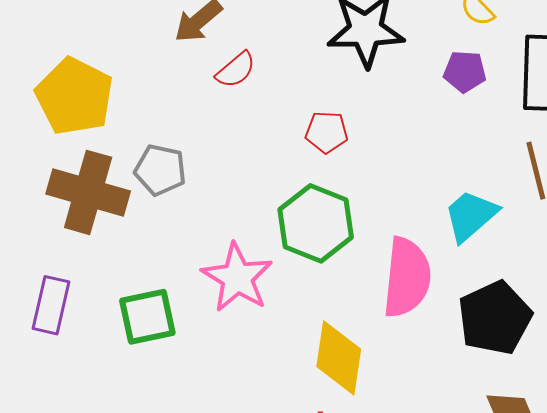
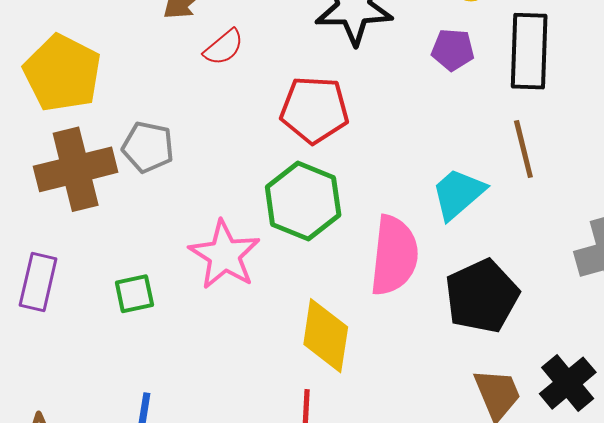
red pentagon: (327, 132) -> (314, 110), size x1.6
brown cross: (88, 192) -> (76, 169), turned -30
green square: (147, 317) -> (134, 294), size x0.7

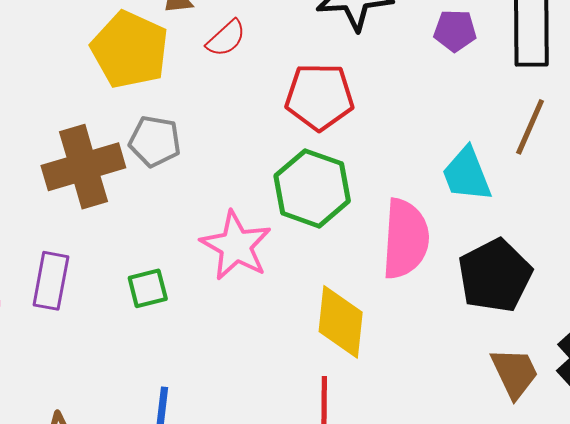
yellow pentagon: (62, 73) -> (130, 50), moved
brown line: (523, 149) -> (530, 127), turned 40
cyan trapezoid: (458, 194) -> (467, 174), turned -68

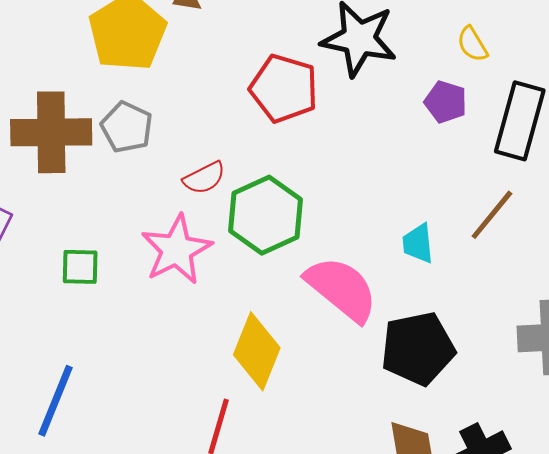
red semicircle: (226, 38) -> (204, 178), moved
red pentagon: (319, 97) -> (284, 88), moved
cyan trapezoid: (467, 174) -> (418, 243), size x0.7
pink semicircle: (405, 239) -> (342, 289), turned -70

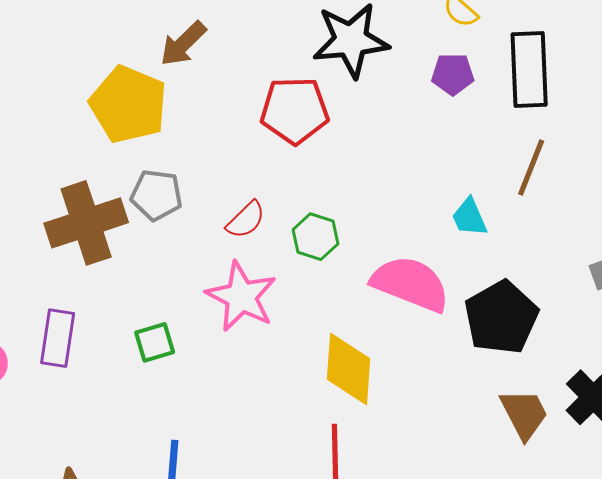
green hexagon: (265, 215) -> (315, 237), size x0.6

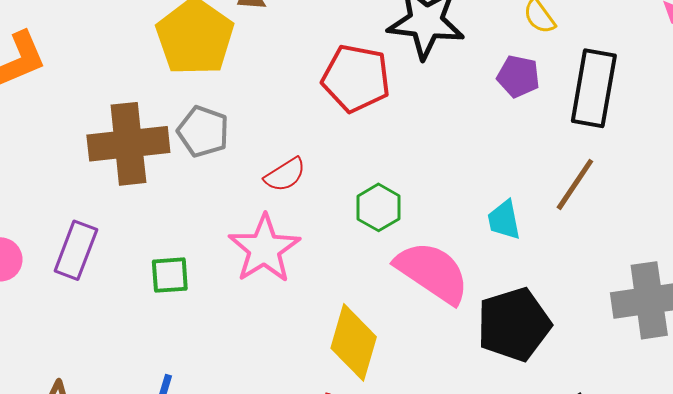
green hexagon: (315, 237) -> (379, 207), moved

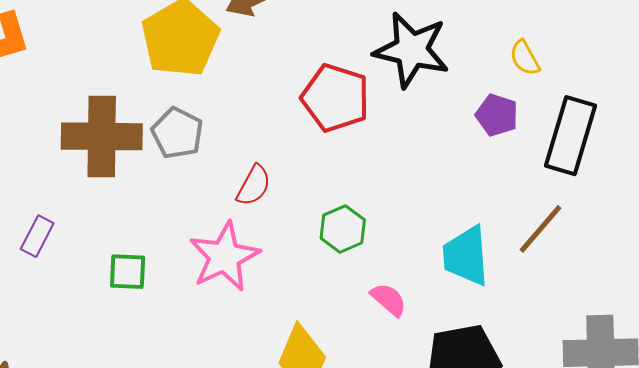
red semicircle: (285, 175) -> (254, 185), turned -36
cyan trapezoid: (504, 220) -> (466, 256), size x1.5
purple rectangle: (76, 250) -> (37, 236), size x0.7
pink semicircle: (432, 272) -> (389, 300), size x0.5

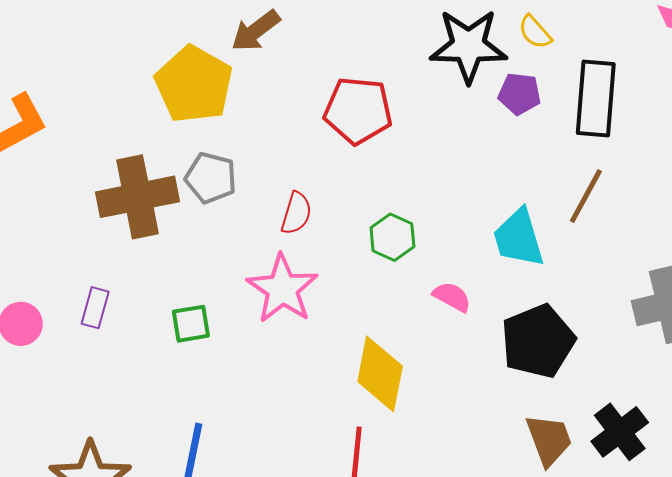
black star: (412, 50) -> (468, 46), moved

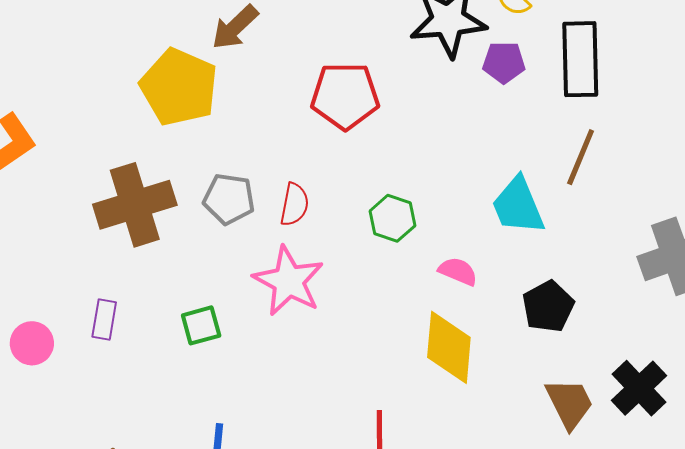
gray pentagon: (211, 178) -> (229, 199), moved
black pentagon: (538, 341) -> (548, 307), size x0.7
yellow diamond: (380, 374) -> (449, 347), moved

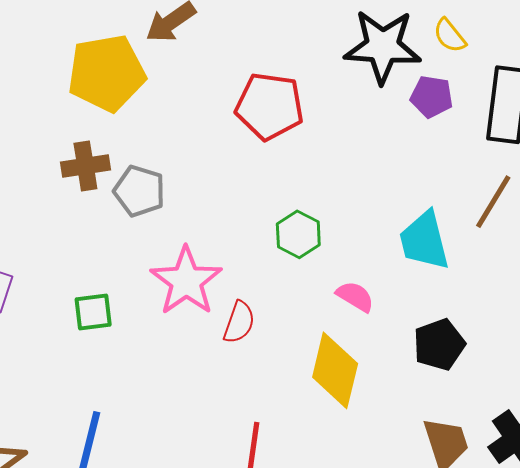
yellow pentagon: (179, 87) -> (107, 73), turned 30
red semicircle: (294, 204) -> (239, 322), moved
brown cross: (135, 205) -> (85, 166), moved, size x0.6

